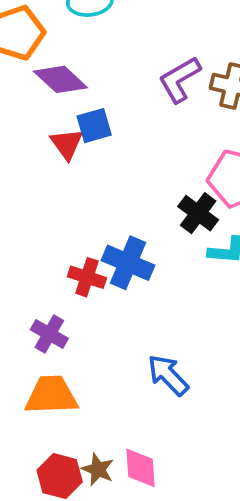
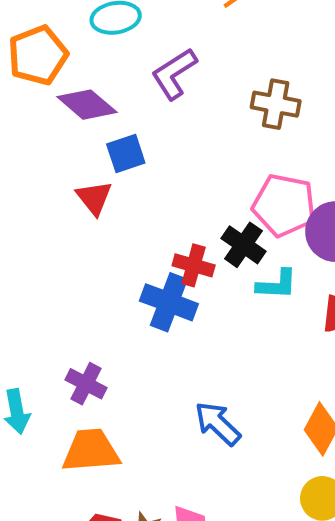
purple L-shape: (180, 80) -> (174, 74), moved
red triangle: (67, 144) -> (94, 198), moved
red cross: (87, 277) -> (194, 265), moved

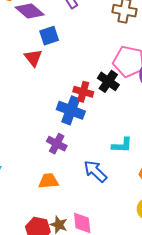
cyan L-shape: (277, 284) -> (122, 145), moved
purple cross: (86, 384) -> (57, 144), moved
orange trapezoid: (91, 451) -> (48, 181), moved, size x0.7

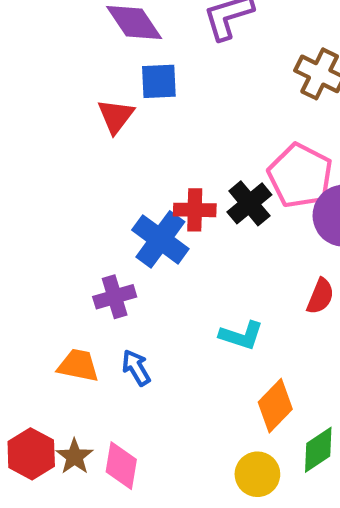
red cross: (83, 92) -> (195, 210), turned -30
purple cross: (57, 144) -> (115, 297), turned 30
blue arrow: (95, 171) -> (136, 368), moved, size x0.7

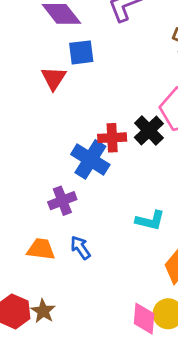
pink diamond: (121, 466) -> (144, 319), moved

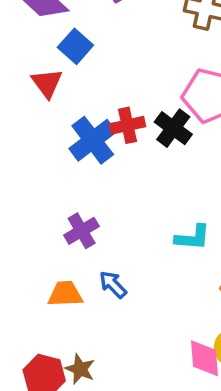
blue square: (81, 52) -> (75, 46), turned -32
red cross: (112, 138) -> (127, 125), moved
blue cross: (90, 159) -> (93, 140), moved, turned 30

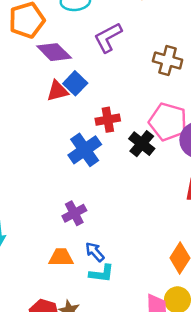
red triangle: (47, 83) -> (57, 91), moved, turned 50
red cross: (127, 125) -> (108, 120), moved
cyan L-shape: (193, 238) -> (102, 273), moved

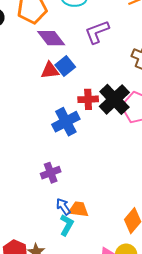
black cross: (142, 144) -> (114, 99), moved, size x1.4
orange trapezoid: (61, 257) -> (78, 209), moved
cyan L-shape: (102, 273) -> (67, 225), turned -75

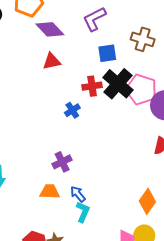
blue square: (65, 66) -> (107, 53), moved, turned 36
blue cross: (66, 122) -> (72, 110), size x0.6
orange trapezoid: (78, 209) -> (50, 192), moved

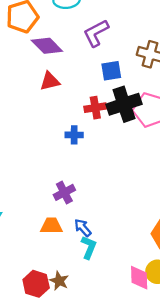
black cross: (118, 84) -> (124, 104), turned 32
blue cross: (72, 110) -> (74, 135), turned 35

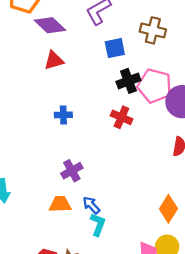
black cross: (124, 104) -> (128, 81), size x0.7
red cross: (95, 108) -> (121, 117), moved, turned 35
blue cross: (74, 135) -> (63, 115), moved

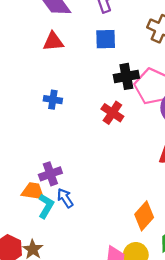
blue square: (115, 48) -> (106, 39), moved
purple cross: (72, 171) -> (50, 174), moved
cyan L-shape: (98, 224) -> (46, 206), moved

